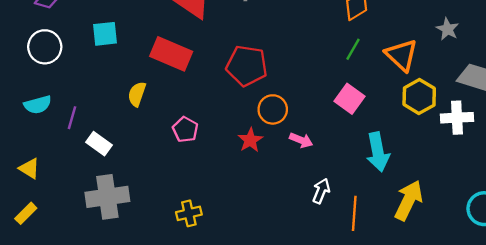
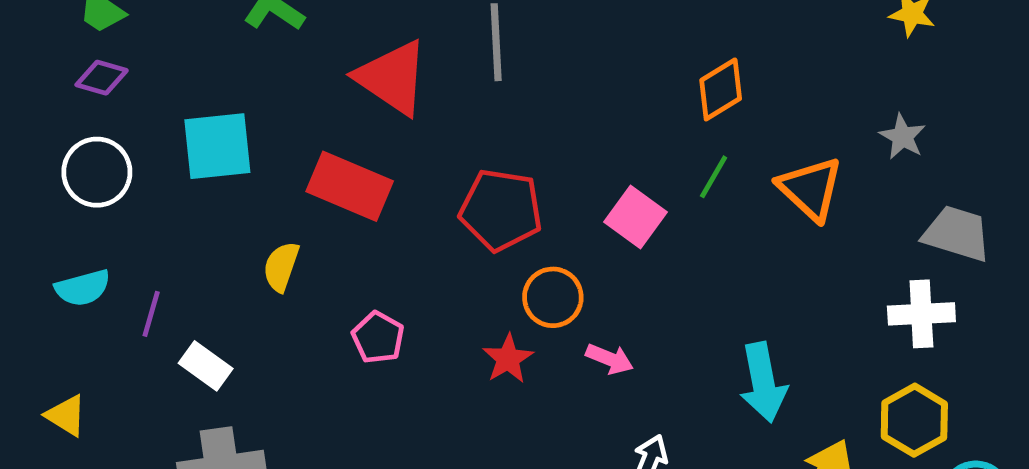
cyan square: (105, 34) -> (217, 146), size x1.4
yellow hexagon: (419, 96) -> (914, 420), moved
pink square: (349, 99) -> (636, 217), moved

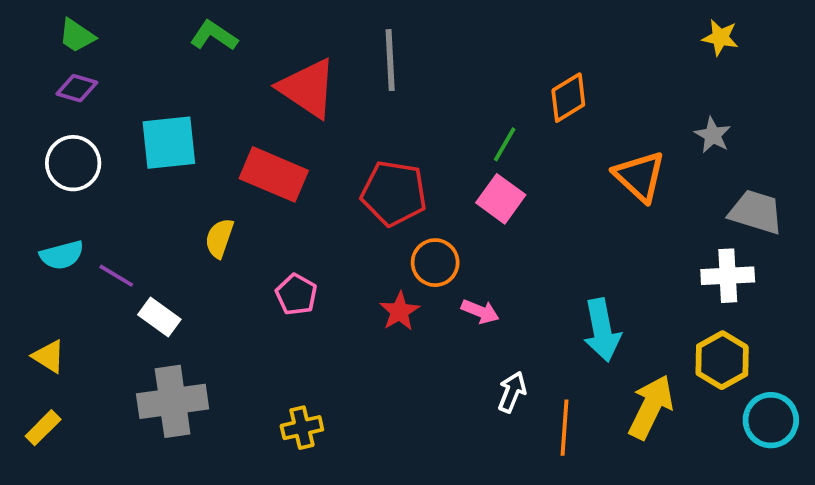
green line: (714, 177) -> (505, 144), moved
purple line: (151, 314) -> (116, 276), turned -75

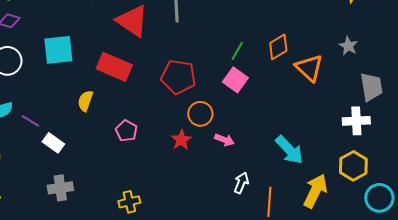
orange diamond: (568, 98) -> (278, 47), moved
gray trapezoid: (756, 212) -> (371, 87), turned 64
cyan arrow: (602, 330) -> (289, 150), turned -32
gray cross: (173, 401) -> (60, 188), size x0.7

